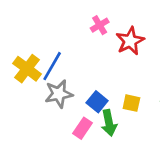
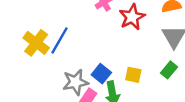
gray star: (59, 94) -> (75, 82), moved

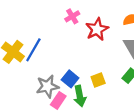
yellow square: (133, 75) -> (98, 80), turned -32

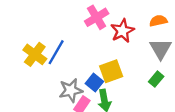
pink cross: (72, 16) -> (97, 17), size x1.5
yellow square: (98, 80) -> (111, 71), moved, size x1.5

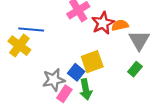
orange semicircle: (158, 21) -> (120, 25), moved
blue line: (56, 52) -> (31, 30), moved, turned 65

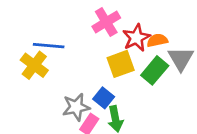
yellow square: (92, 62) -> (121, 64), moved
green rectangle: (135, 69) -> (155, 70), moved, size x1.5

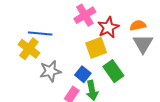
orange semicircle: (157, 40) -> (138, 25), moved
green rectangle: (155, 70) -> (113, 71), moved, turned -75
gray star: (76, 107) -> (50, 71), moved

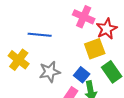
pink cross: (85, 15) -> (84, 17), turned -35
yellow cross: (29, 49) -> (19, 60), moved

